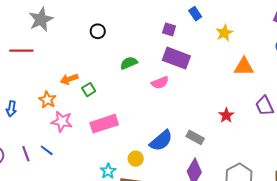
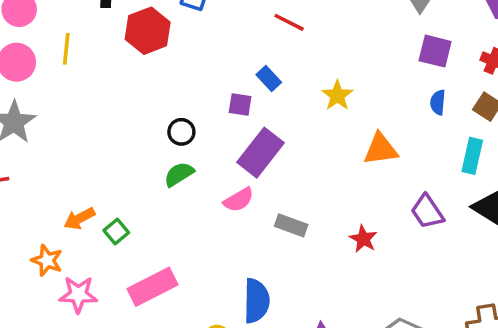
blue rectangle: (195, 14) -> (269, 79), moved
black circle: (98, 31) -> (181, 132), moved
purple rectangle: (176, 58) -> (261, 153), turned -64
gray rectangle: (195, 137) -> (291, 225), moved
blue semicircle: (161, 141) -> (256, 301), turned -40

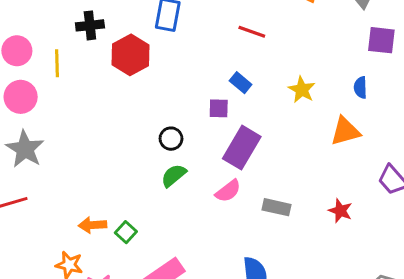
yellow line: (66, 49) -> (57, 63), moved
blue semicircle: (438, 102) -> (360, 88), moved
orange arrow: (79, 219) -> (93, 225), turned 32

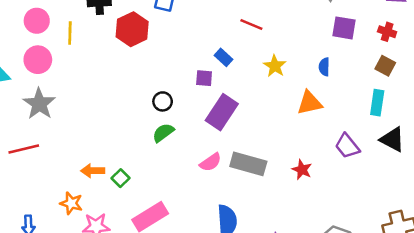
red line: (252, 32) -> (251, 25), moved
pink semicircle: (228, 191) -> (210, 162), moved
gray rectangle: (276, 207) -> (248, 164), size x1.5

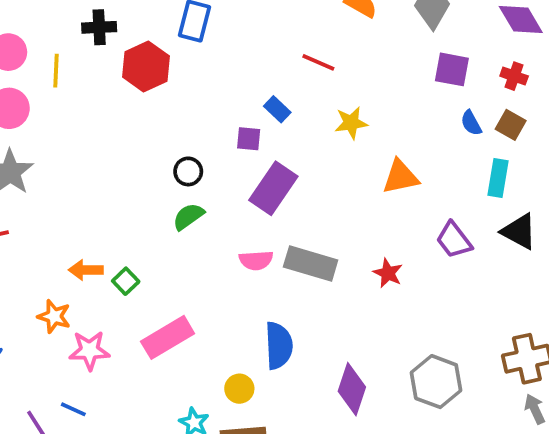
yellow star: (275, 66) -> (351, 123), turned 30
blue semicircle: (324, 67) -> (471, 123), moved, turned -30
pink semicircle: (210, 162) -> (256, 260), turned 30

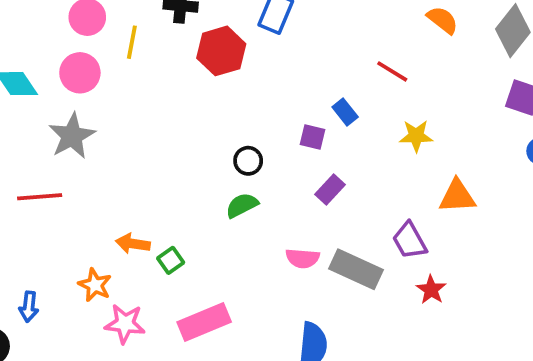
purple rectangle: (273, 188) -> (330, 190), size x0.6
purple trapezoid: (454, 240) -> (410, 241), moved

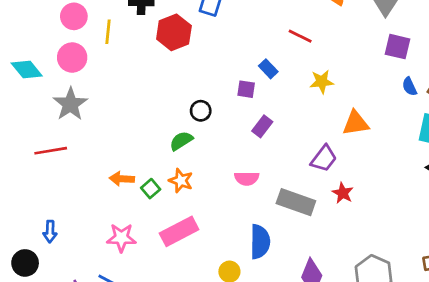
green semicircle: (242, 205) -> (181, 141), moved
purple trapezoid: (410, 241) -> (324, 159), turned -108
gray rectangle: (356, 269) -> (296, 202), moved
orange star: (95, 285) -> (181, 181), moved

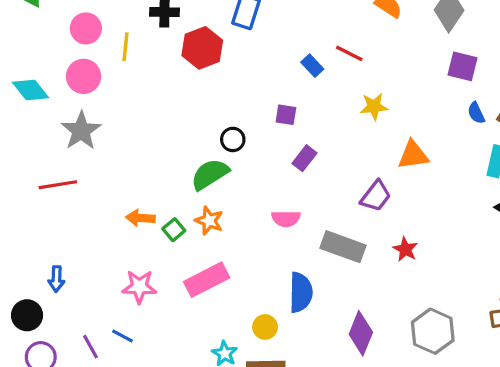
blue rectangle: (268, 69) -> (312, 66), moved
green semicircle: (181, 141) -> (210, 174), size x1.4
red star: (343, 193) -> (405, 249), moved

